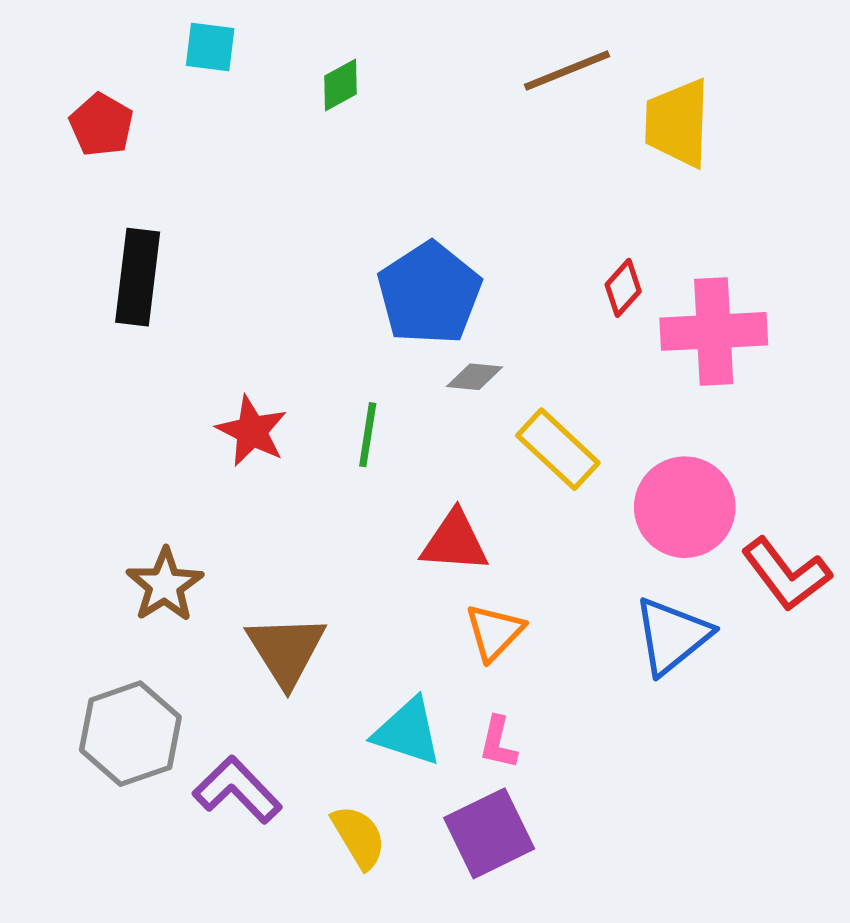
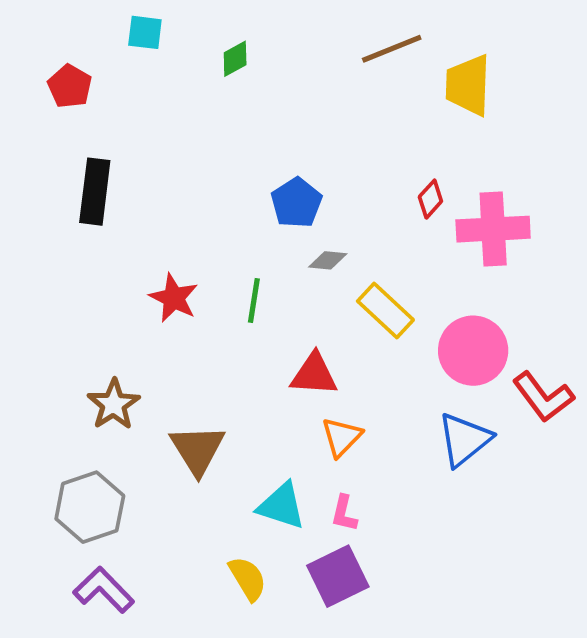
blue pentagon: (429, 293) -> (296, 203), size x0.7
purple L-shape: (237, 790) -> (104, 590), moved

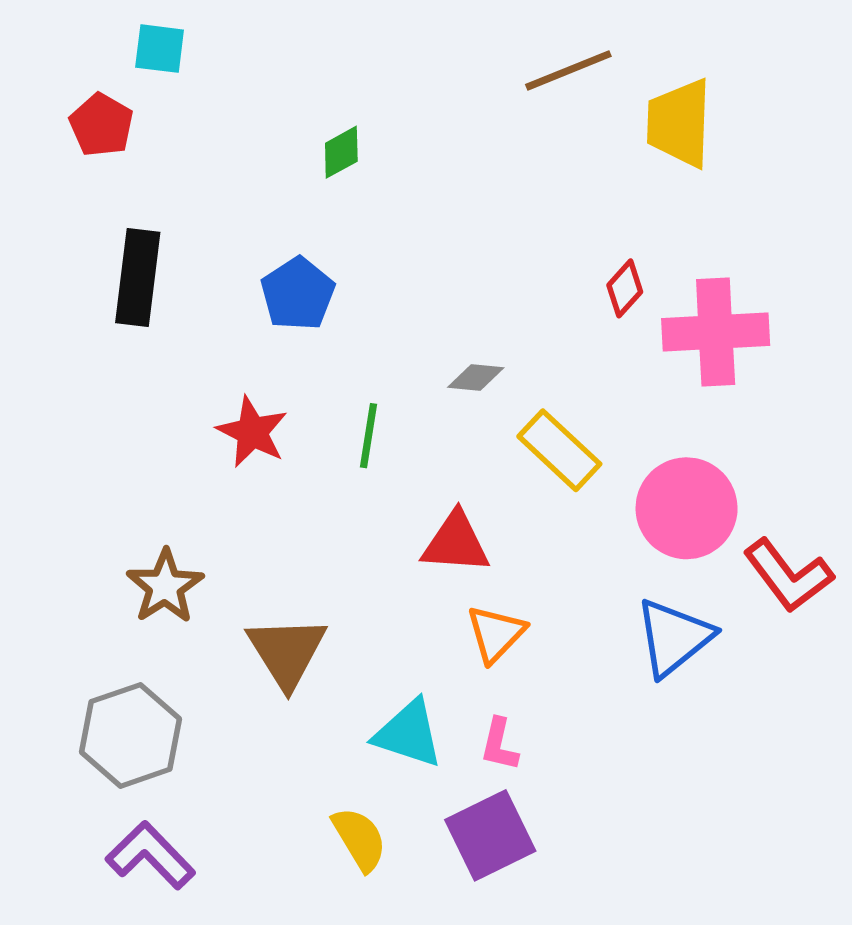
cyan square: (145, 32) -> (160, 49), moved
green diamond: (235, 59) -> (341, 152), moved
blue pentagon: (296, 203) -> (298, 294), moved

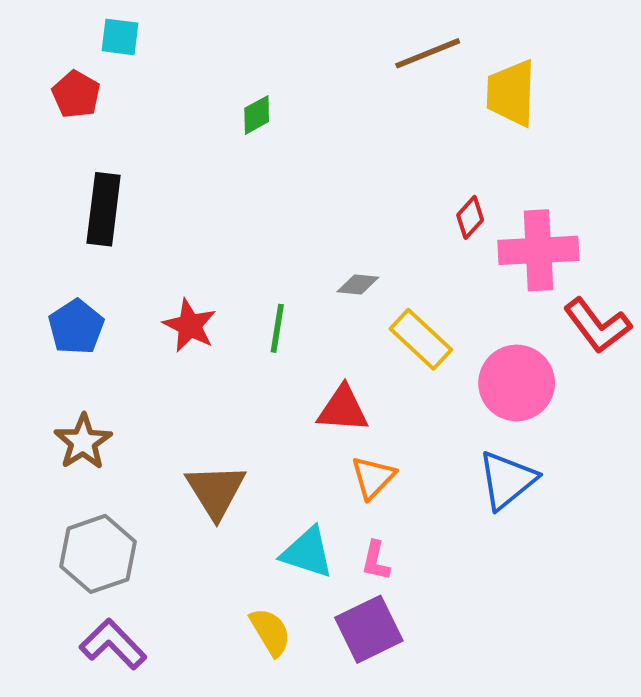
blue pentagon: (298, 294) -> (76, 327), moved
red L-shape: (788, 576) -> (597, 326), moved
brown star: (165, 586) -> (83, 442), moved

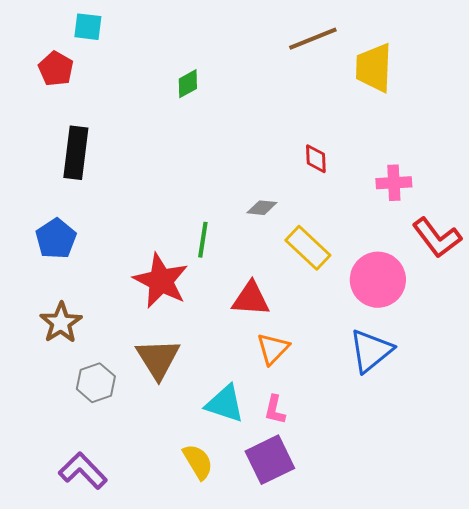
red diamond: (470, 217) -> (316, 159), moved, turned -44
pink cross: (538, 250) -> (394, 183), size x0.6
red star: (190, 326) -> (161, 281), moved, size x1.4
gray hexagon: (98, 554) -> (96, 383), moved, size x0.7

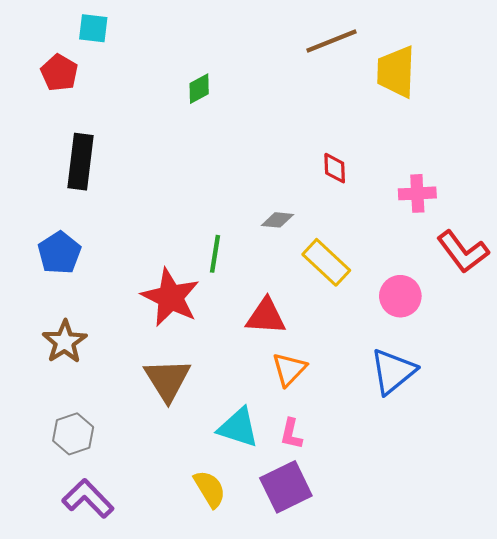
pink circle: (378, 280) -> (400, 296), size x0.7
gray hexagon: (96, 383) -> (73, 434), moved

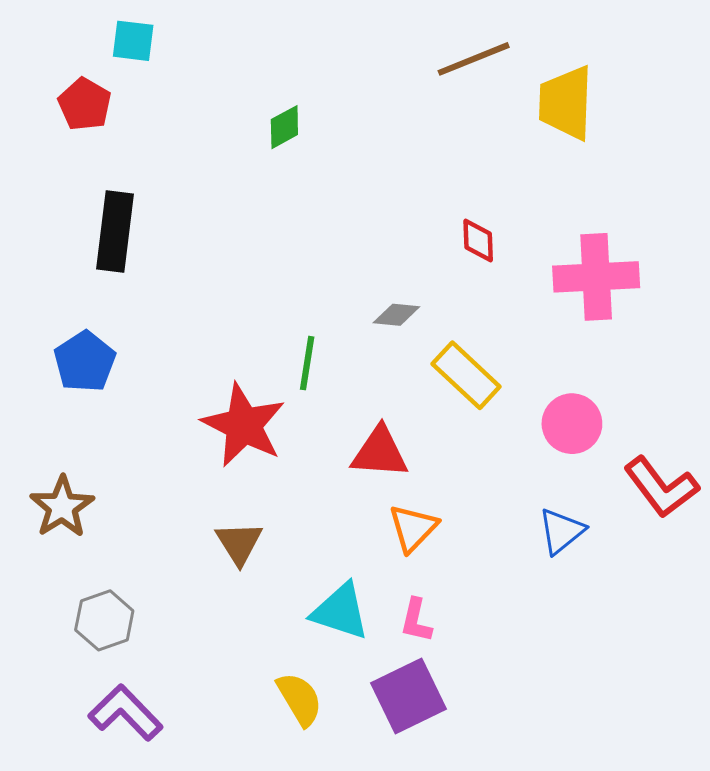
pink cross: (417, 193) -> (596, 277), size x1.6
red L-shape: (463, 252) -> (661, 487), moved
brown star: (65, 342) -> (62, 507), moved
blue triangle: (393, 371) -> (561, 531), size x0.7
brown triangle: (167, 380) -> (239, 543), size x0.7

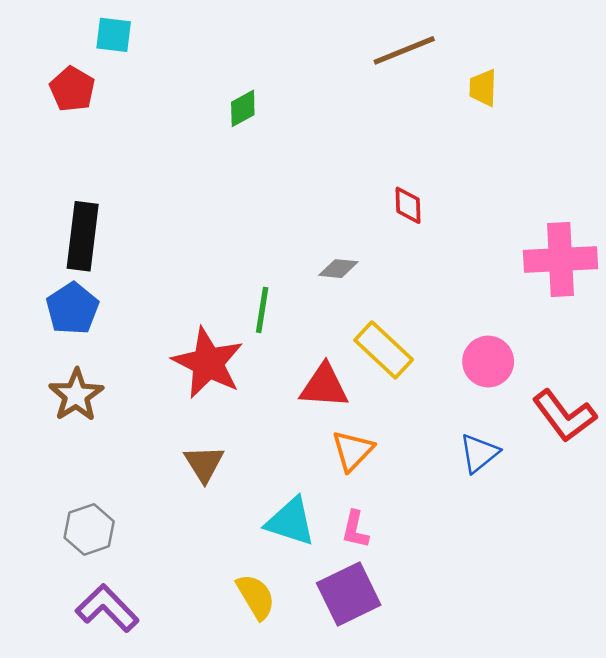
yellow trapezoid: (566, 103) -> (483, 88), size x0.6
black rectangle: (115, 231) -> (83, 236), moved
pink cross: (596, 277) -> (560, 260), moved
yellow rectangle: (466, 375) -> (384, 350), moved
brown star: (62, 507) -> (76, 395), moved

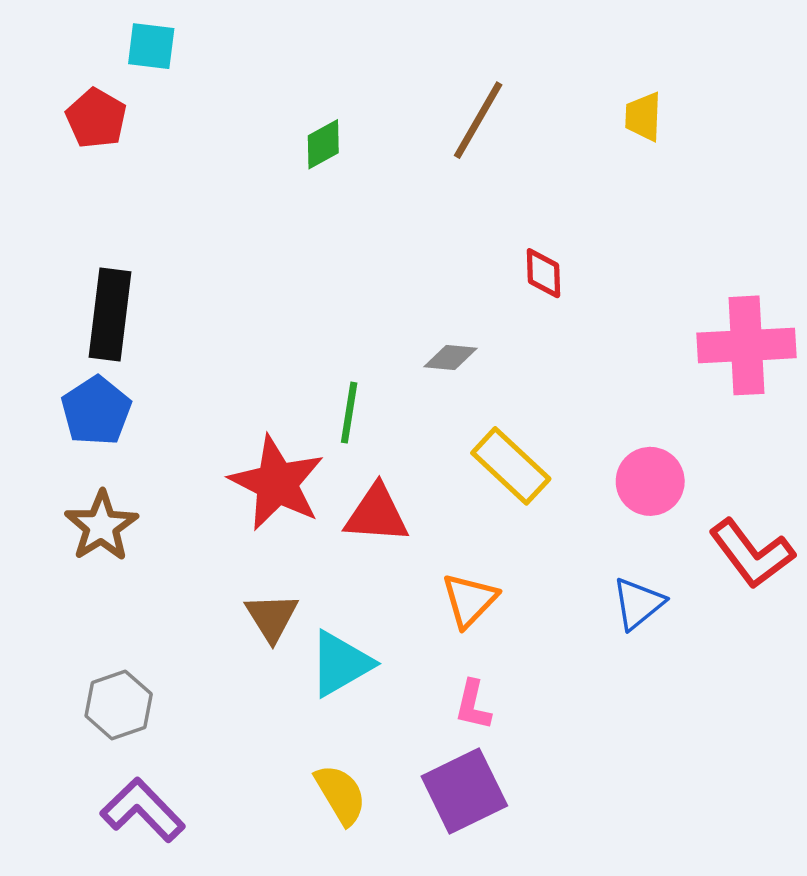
brown line: (404, 50) -> (478, 120), moved, turned -38
red triangle: (324, 386) -> (377, 514), moved
cyan triangle: (291, 522) -> (340, 664), moved, turned -48

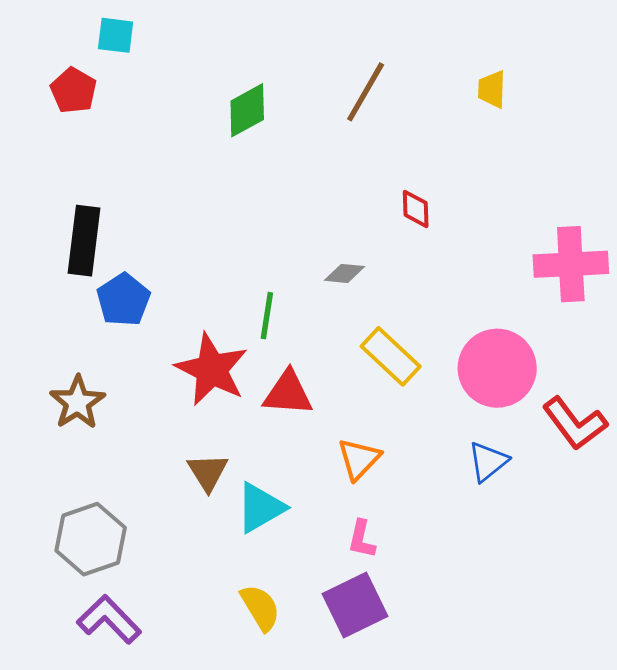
green diamond: (323, 144) -> (247, 110), size x1.4
blue pentagon: (96, 411) -> (123, 300), moved
pink circle: (650, 481) -> (497, 368), size x1.5
gray hexagon: (119, 705) -> (91, 539), size x1.4

